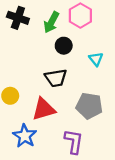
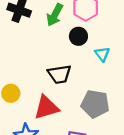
black circle: (64, 46) -> (78, 36), moved

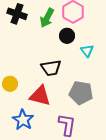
red triangle: (46, 108) -> (40, 96), turned 30

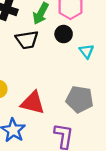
black trapezoid: (51, 68) -> (27, 40), moved

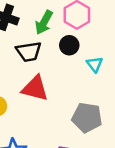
red triangle: (33, 103) -> (35, 88), moved

